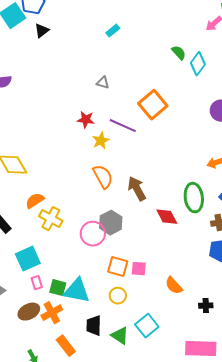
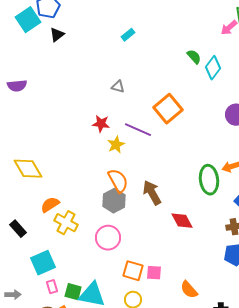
green ellipse: (194, 198) -> (209, 180), moved
gray hexagon: (111, 223) -> (114, 201), moved

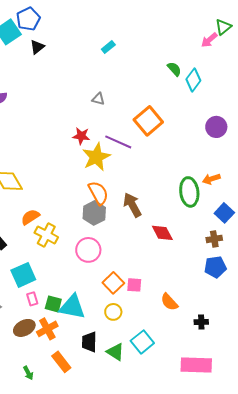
yellow star: (116, 145) -> (96, 157), size x1.6
orange square: (133, 271) -> (113, 283), turned 30

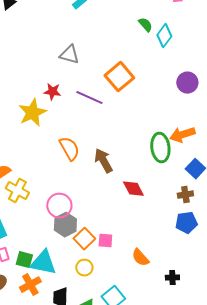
gray triangle: (98, 99) -> (69, 55), size x1.5
yellow star: (96, 157) -> (32, 113), moved
orange arrow: (211, 179) -> (182, 135), size x1.4
gray hexagon: (94, 213) -> (65, 225), moved
orange cross: (47, 329) -> (30, 285), moved

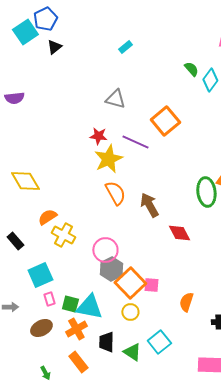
yellow star: (32, 113) -> (108, 159), moved
orange square: (84, 239) -> (130, 283), size x1.4
orange semicircle: (140, 258) -> (186, 302), turned 60

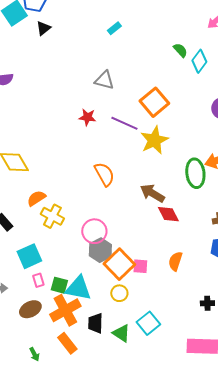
yellow star: (108, 159) -> (154, 140), moved
brown arrow: (149, 205) -> (152, 193), moved, turned -30
orange semicircle: (186, 302) -> (175, 261), moved
orange cross: (76, 329) -> (65, 310), size x1.4

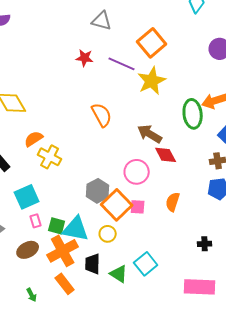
pink circle: (94, 231) -> (137, 172), moved
yellow circle: (119, 293) -> (108, 234), moved

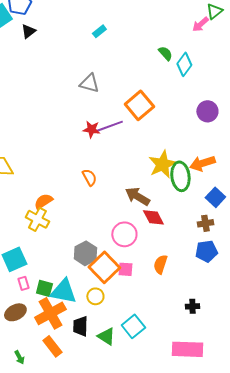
red star: (85, 58) -> (91, 129), moved
purple line: (122, 64) -> (109, 126), turned -44
yellow star: (152, 81) -> (162, 164), moved
orange semicircle: (102, 115) -> (89, 177), size x0.7
orange semicircle: (34, 139) -> (43, 201), moved

